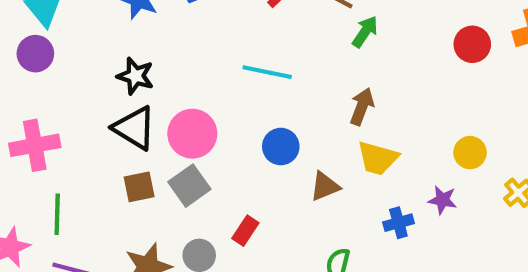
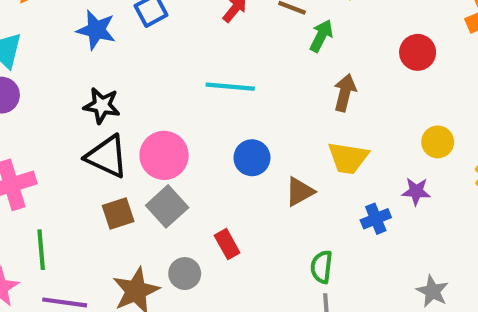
red circle: (472, 44) -> (418, 52), moved
brown arrow: (362, 106) -> (345, 93), moved
red rectangle: (245, 231) -> (227, 244), turned -56

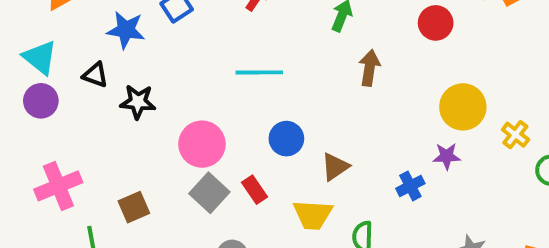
yellow circle: (438, 142) -> (463, 107), size x1.5
black triangle: (107, 156) -> (95, 75), moved, size x0.6
yellow trapezoid: (348, 158) -> (313, 215), moved
brown square: (118, 213) -> (134, 207), moved
red rectangle: (227, 244) -> (255, 190), moved

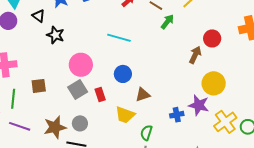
brown arrow: (369, 68) -> (195, 55), moved
yellow cross: (515, 135) -> (225, 122), moved, size x1.6
purple star: (447, 156) -> (199, 105), size x1.5

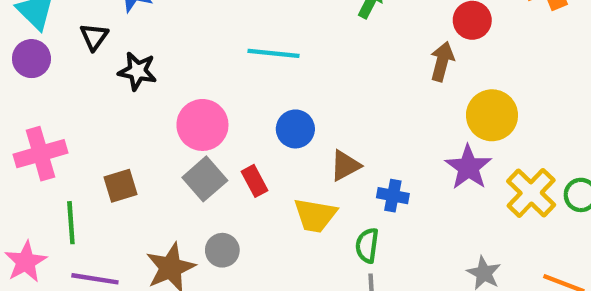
black triangle: (38, 16) -> (94, 37), turned 40
purple star: (199, 105) -> (468, 167), turned 30
blue cross: (177, 115) -> (393, 196), moved, turned 32

